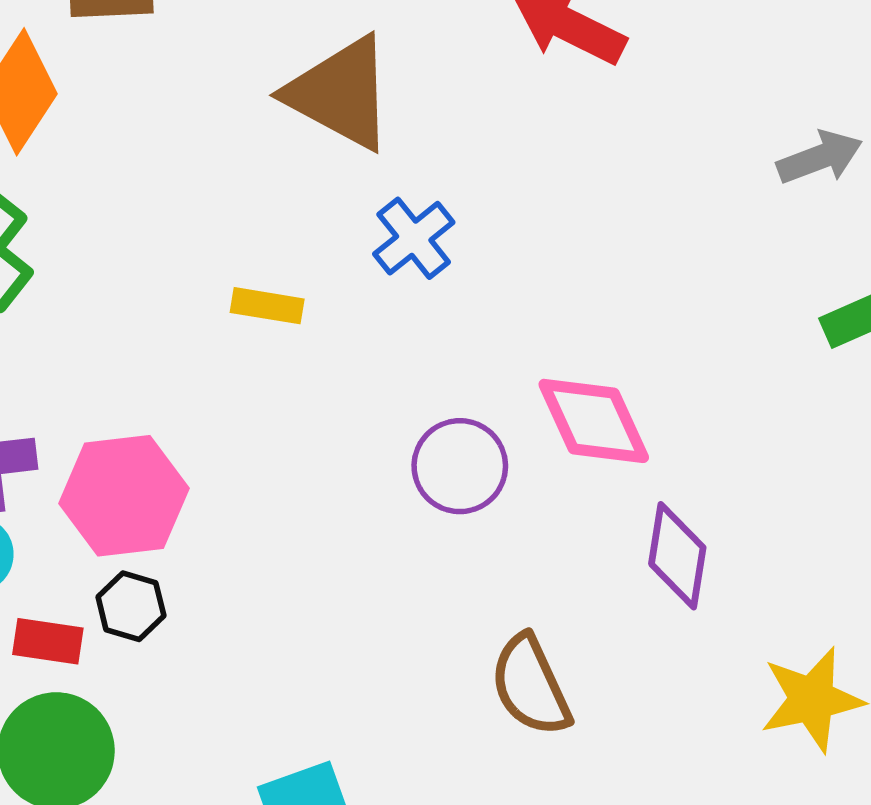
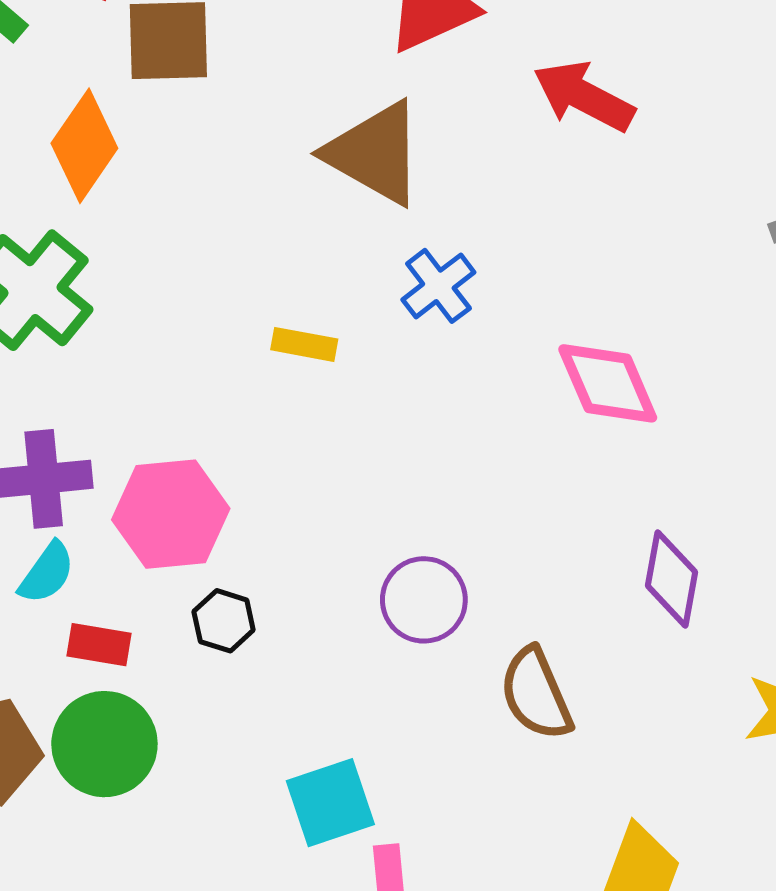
pink diamond: (594, 421) -> (608, 383), moved
purple circle: (460, 466) -> (424, 600), moved
black hexagon: (131, 606) -> (224, 621), moved

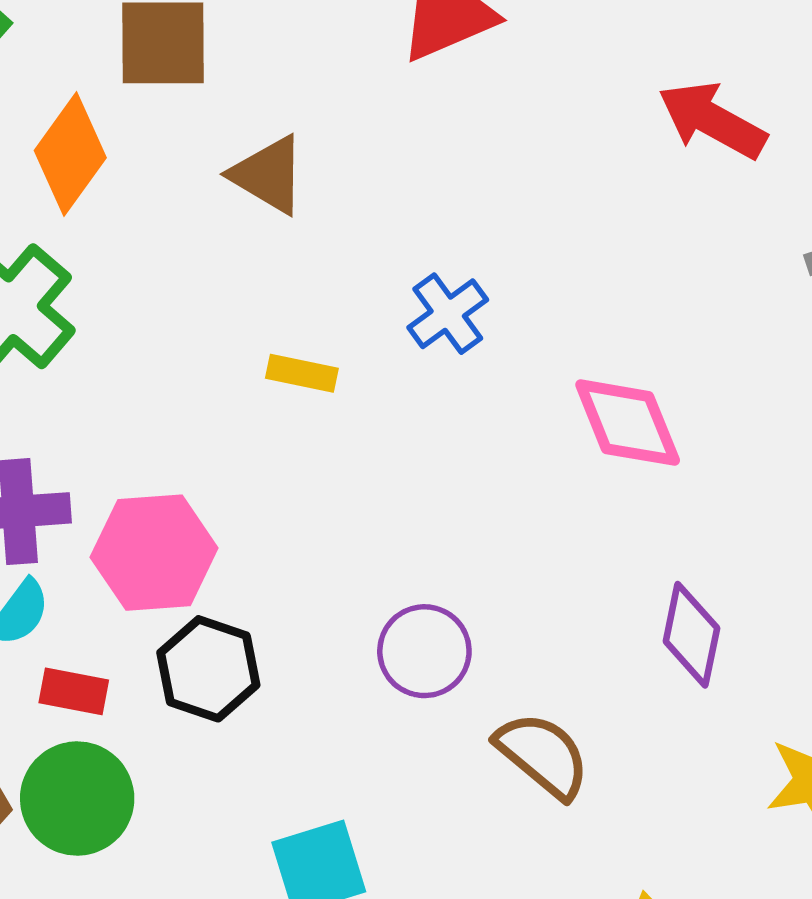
red arrow: (584, 96) -> (712, 120), moved
brown triangle: (375, 153) -> (268, 175), moved, size x0.7
black hexagon: (224, 621) -> (208, 669), size x1.5
brown semicircle: (536, 694) -> (543, 755), turned 152

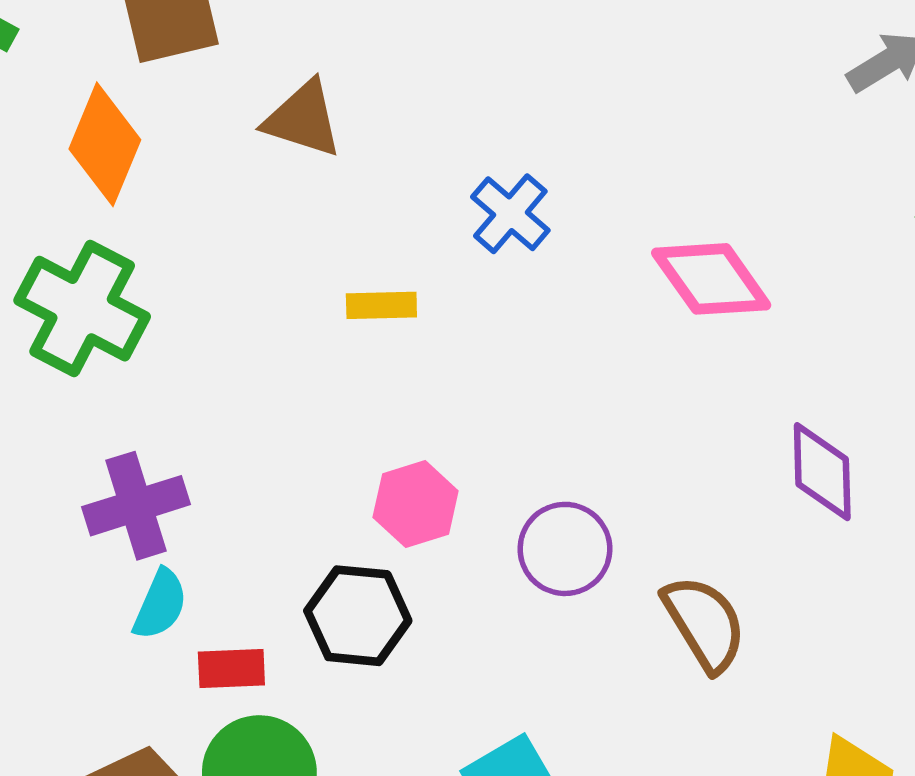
pink hexagon: (154, 553) -> (416, 504), moved, size x0.7
brown semicircle: (543, 755) -> (704, 623), turned 32

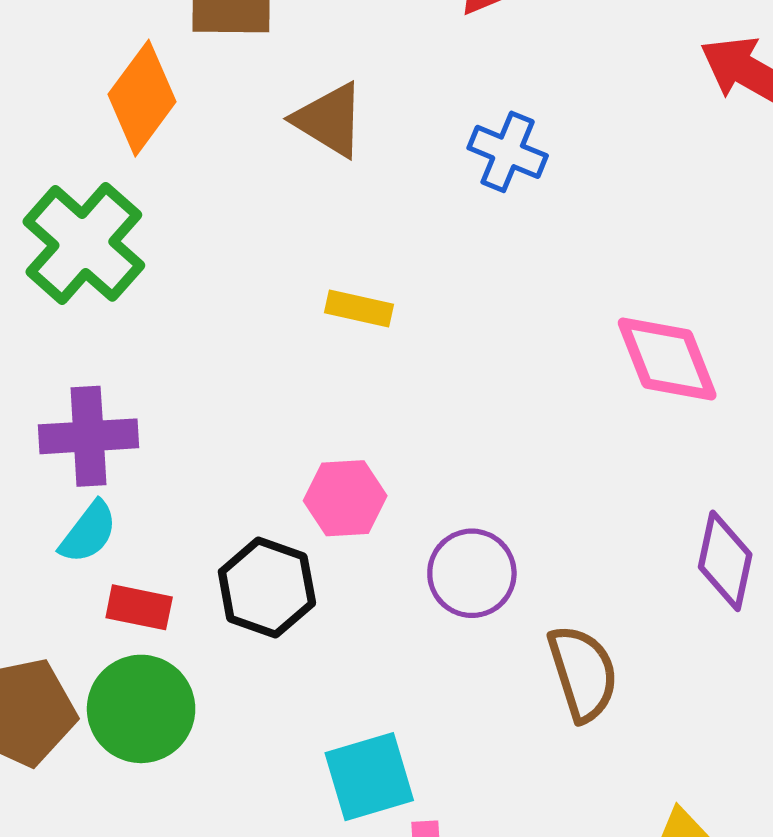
blue cross: (510, 214) -> (508, 152), moved, turned -32

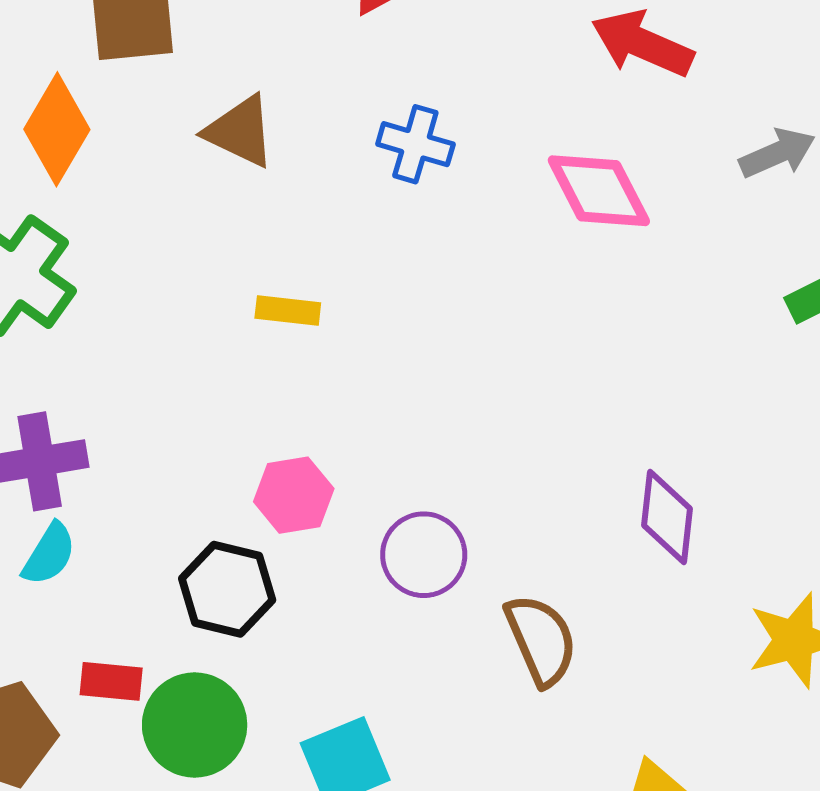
pink diamond: (667, 359) -> (599, 191), moved
red rectangle: (139, 607) -> (111, 681), moved
green circle: (141, 709) -> (195, 725), moved

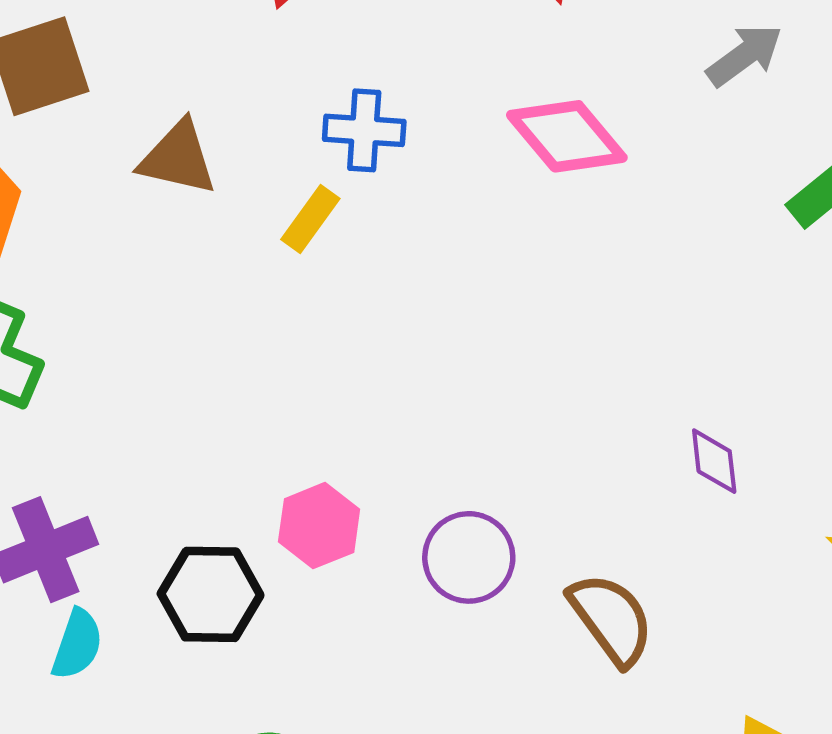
yellow rectangle: (288, 310) -> (310, 219), moved, turned -48
purple diamond: (667, 517) -> (714, 461), size x0.7
black hexagon: (227, 589) -> (211, 594), moved

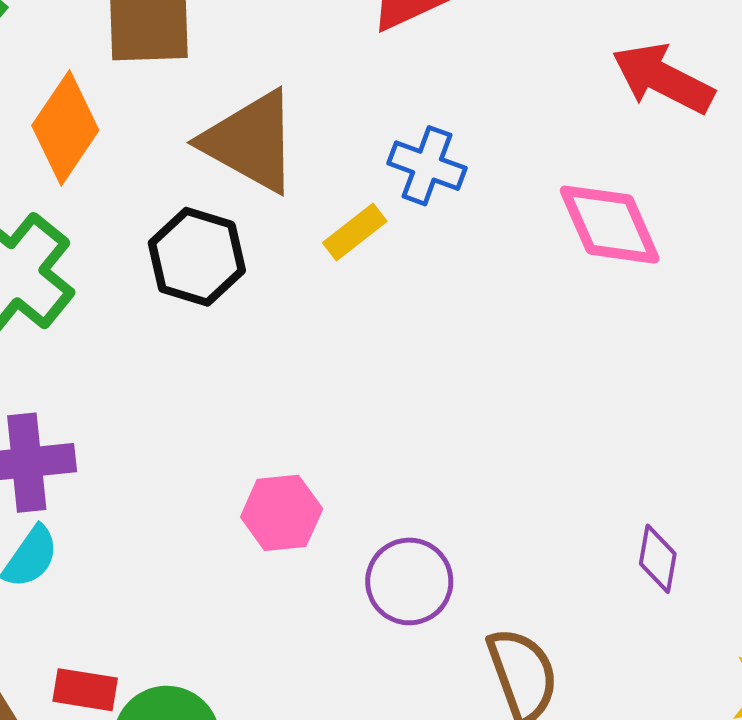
brown triangle: (178, 158) -> (250, 142), size x1.4
black hexagon: (211, 594) -> (197, 257), moved

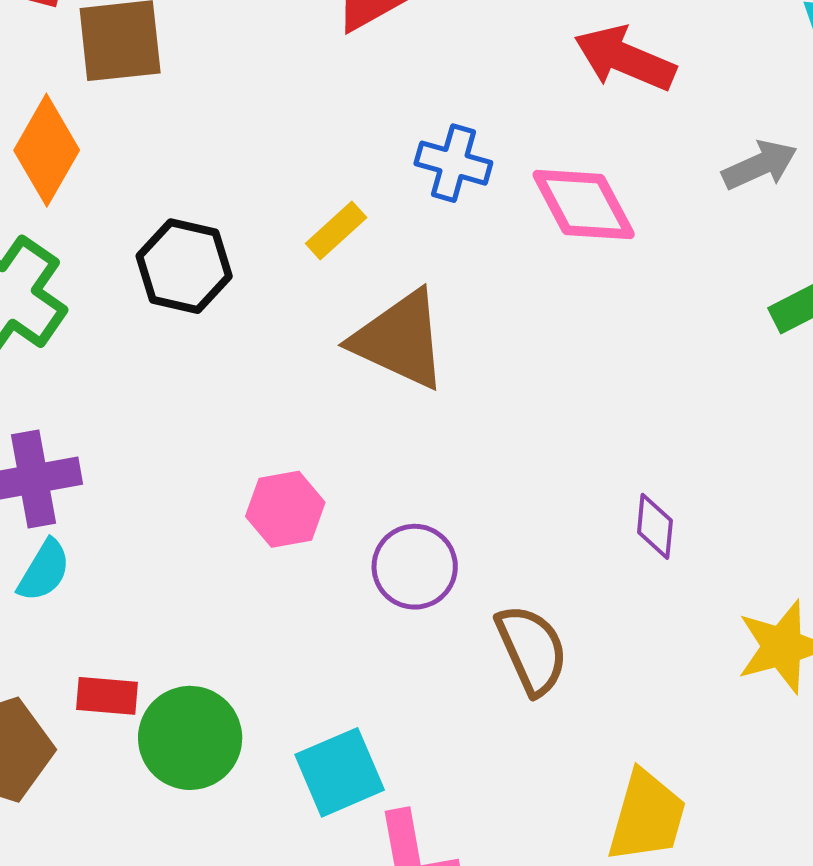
brown triangle: (250, 142) -> (400, 340), moved
blue cross: (427, 166) -> (453, 163), moved

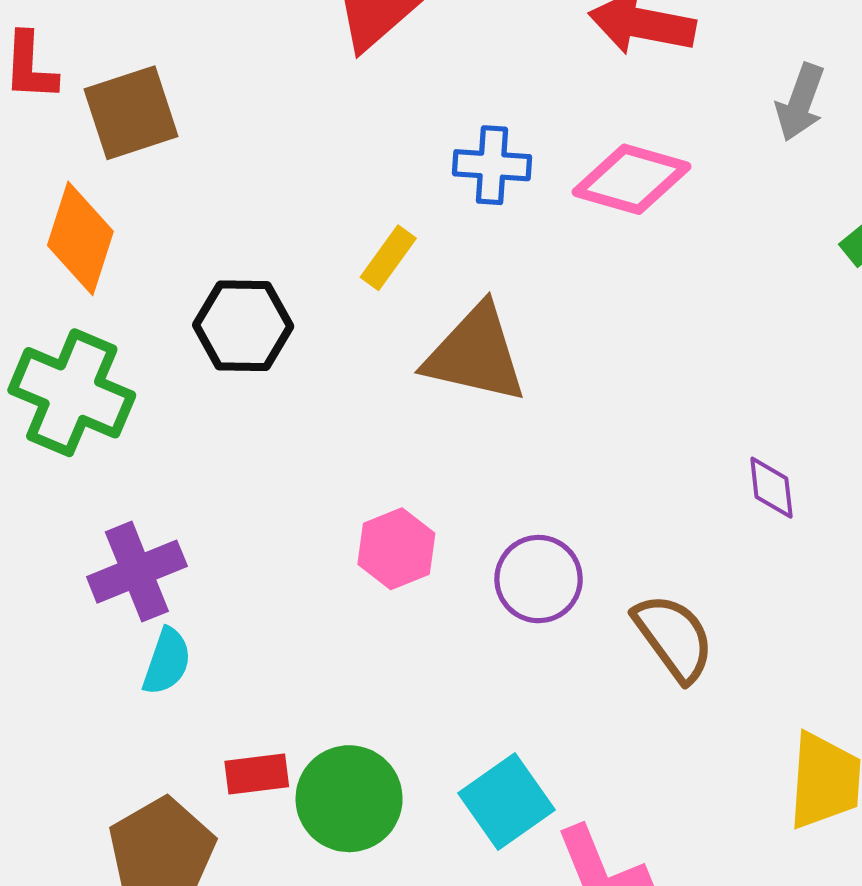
gray arrow: (760, 165) -> (800, 102), turned 146
pink diamond: (584, 205) -> (632, 179), turned -34

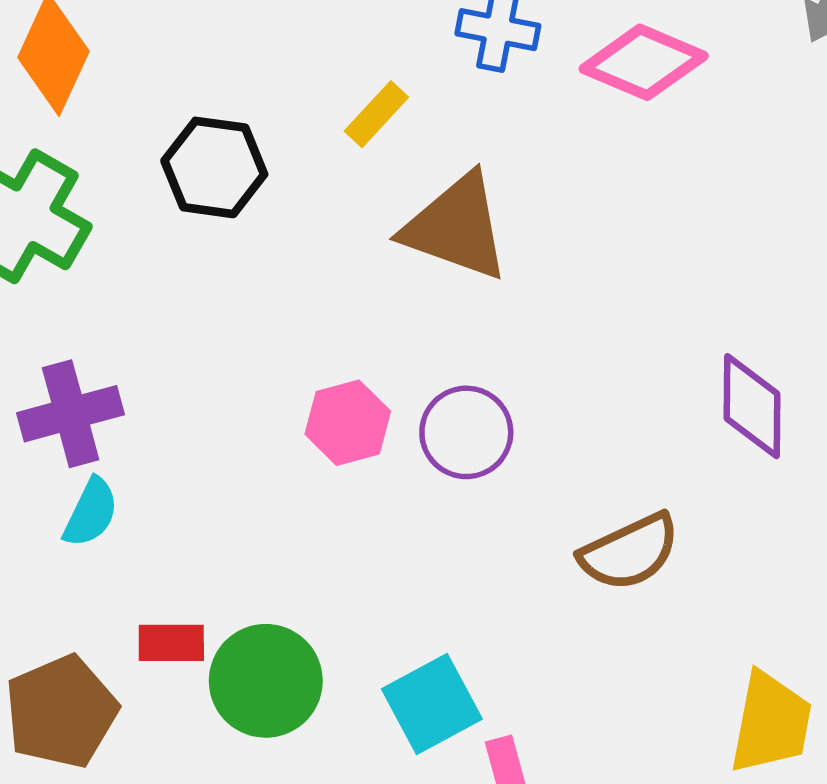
purple diamond: (771, 488) -> (752, 406), size x1.5
purple circle: (539, 579) -> (466, 432), moved
brown semicircle: (674, 637) -> (630, 552), turned 94

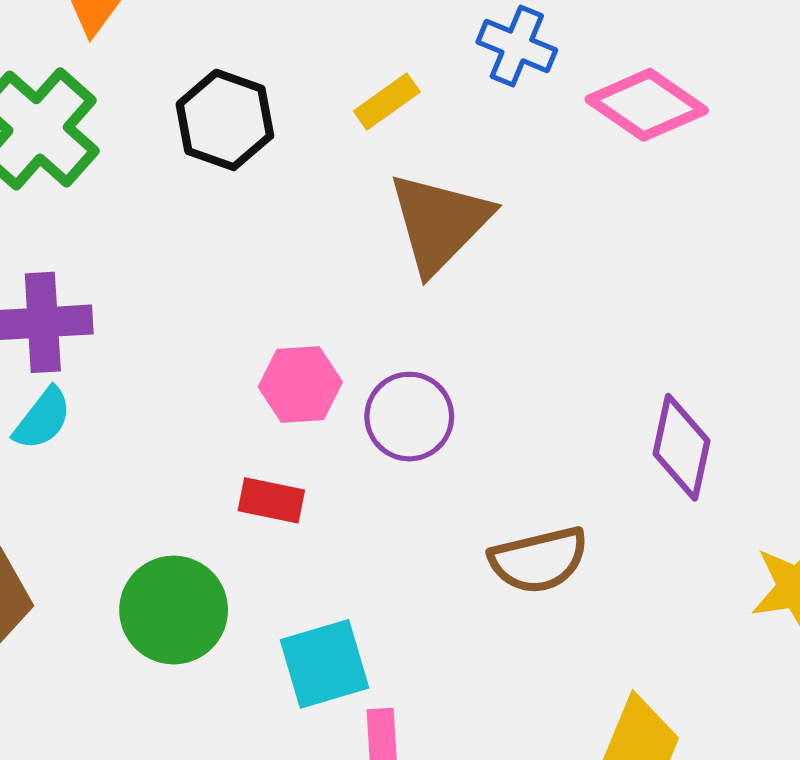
brown triangle: (456, 227) -> (440, 223), turned 43
red rectangle: (171, 643) -> (271, 500), moved

